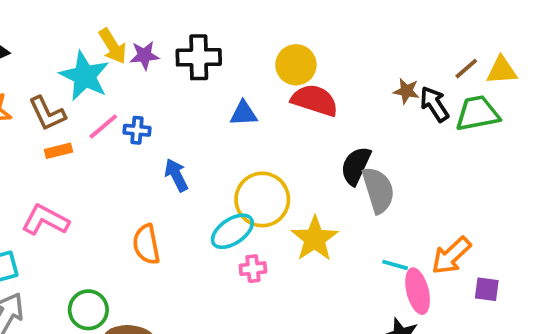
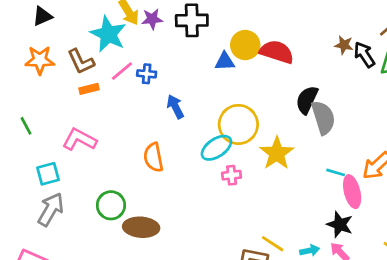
yellow circle: (296, 65) -> (245, 45), moved

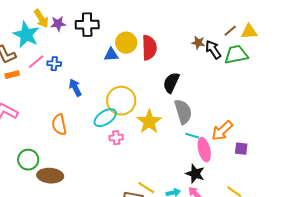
red semicircle: (277, 52) -> (149, 48), turned 70
gray semicircle: (323, 118) -> (183, 112), moved

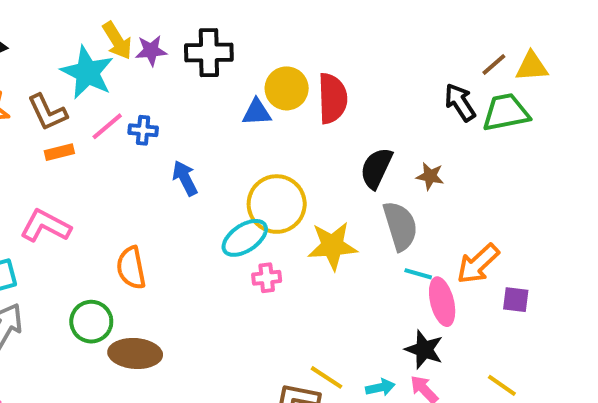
brown star: (198, 43) -> (430, 176), moved
yellow star: (149, 122) -> (332, 246), turned 30
orange semicircle: (59, 125) -> (131, 268), moved

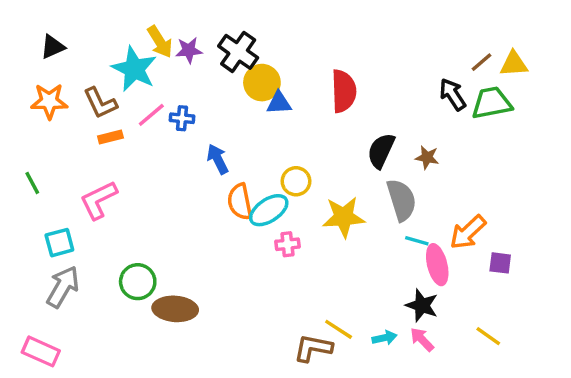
black cross: (209, 53) -> (238, 52), turned 36
yellow circle: (287, 88) -> (262, 83), moved
yellow circle: (277, 204) -> (296, 181), size x0.6
pink L-shape: (45, 226) -> (99, 200), turned -54
orange semicircle: (131, 268) -> (240, 202), moved

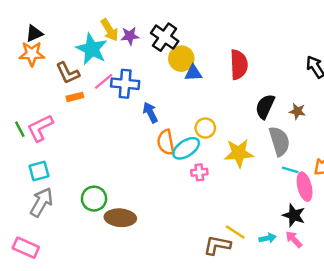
orange star: (49, 101) -> (32, 54), moved
blue cross: (182, 118) -> (125, 84), size x1.6
pink L-shape: (99, 200) -> (40, 128), moved

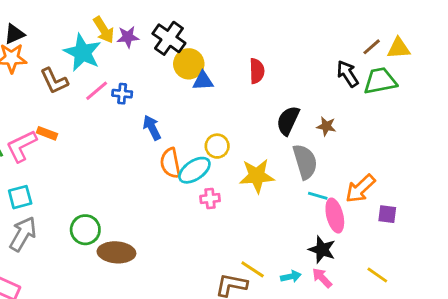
red semicircle: (239, 65) -> (257, 71), size x0.7
blue cross: (125, 84) -> (122, 94), size x0.6
orange rectangle: (75, 97) -> (47, 133), moved, turned 35

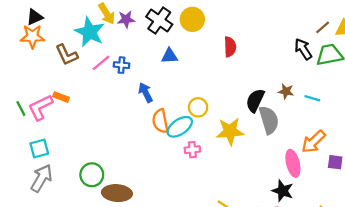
yellow circle: (189, 64) -> (192, 19), moved
blue triangle: (203, 81) -> (170, 56), moved
black semicircle: (288, 121) -> (255, 100), moved
cyan line: (318, 196) -> (312, 98), moved

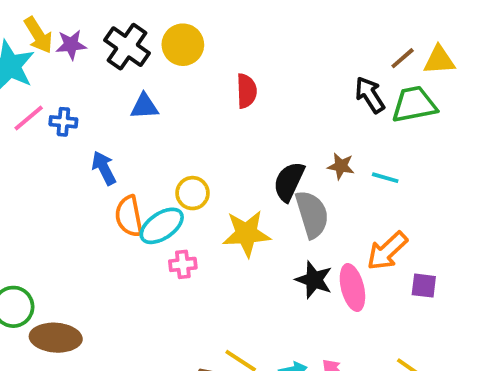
black star: (283, 191) -> (314, 280), moved

